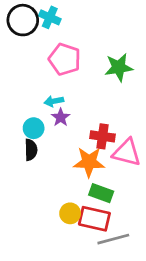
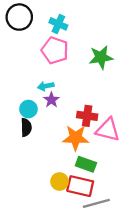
cyan cross: (50, 17) -> (58, 24), moved

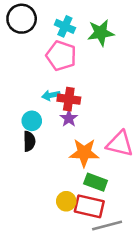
green star: (101, 57) -> (101, 33), moved
purple star: (51, 100) -> (69, 118), moved
red cross: (87, 116) -> (69, 99), moved

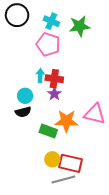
cyan arrow: (51, 95) -> (40, 76), turned 104
black semicircle: (29, 141) -> (23, 112), turned 77
green rectangle: (96, 182) -> (48, 131), moved
gray line: (107, 226) -> (63, 179), moved

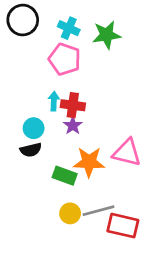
red rectangle: (70, 163) -> (123, 226), moved
gray line: (63, 179) -> (98, 211), moved

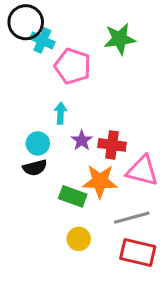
cyan cross: (69, 28) -> (42, 40), moved
red cross: (73, 105) -> (112, 145), moved
gray line: (98, 211) -> (132, 218), moved

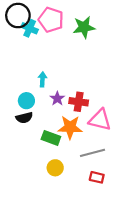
pink pentagon: (73, 66) -> (51, 20), moved
red rectangle: (138, 253) -> (97, 177), size x0.6

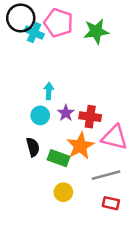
cyan circle: (26, 101) -> (40, 115), moved
black semicircle: (24, 118) -> (33, 147), moved, turned -91
orange star: (70, 127) -> (80, 146), turned -30

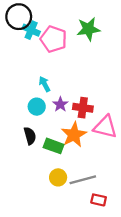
pink pentagon: (58, 23) -> (54, 39), moved
cyan arrow: (49, 91) -> (45, 84), turned -32
gray line: (106, 175) -> (83, 180), moved
red rectangle: (111, 203) -> (99, 200), moved

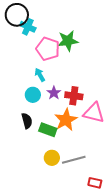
green star: (88, 29) -> (68, 41), moved
pink pentagon: (54, 39) -> (48, 49), moved
red rectangle: (99, 200) -> (95, 183), moved

